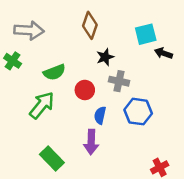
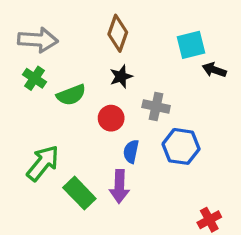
black star: (105, 57) -> (121, 77), moved
green cross: (13, 61) -> (35, 78), moved
green arrow: (42, 105) -> (43, 163), moved
green rectangle: (52, 158) -> (79, 193), moved

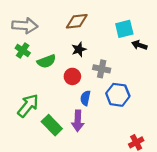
brown diamond: (118, 33) -> (77, 21), turned 65

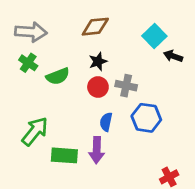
cyan square: (124, 29) -> (154, 36), turned -30
red circle: (72, 76) -> (98, 87), moved
green rectangle: (52, 125) -> (64, 155), turned -42

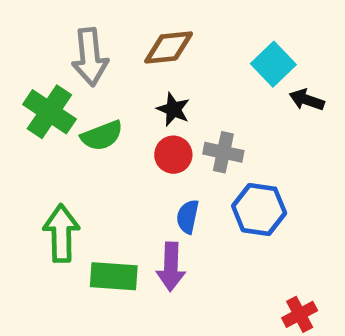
gray arrow: (31, 32) -> (90, 57), moved, turned 80
black star: (98, 61) -> (173, 109), turned -30
green cross: (28, 63) -> (49, 112), size x1.5
green arrow: (35, 131) -> (61, 233), turned -40

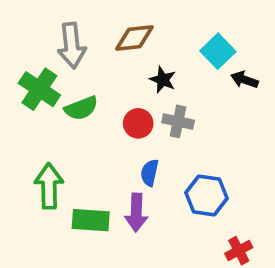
black star: (173, 109) -> (163, 80), moved
blue hexagon: (259, 209) -> (207, 196), moved

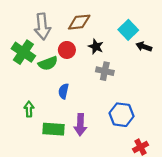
red circle: (138, 123) -> (67, 50), moved
blue semicircle: (150, 173) -> (64, 91), moved
green arrow: (49, 186) -> (29, 109), size x0.6

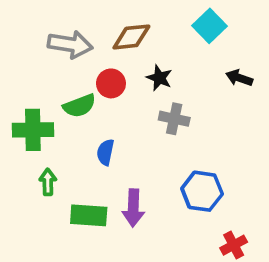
gray arrow: (42, 27) -> (70, 44), turned -75
cyan square: (128, 30) -> (209, 26), moved
green cross: (23, 52) -> (33, 130), moved, turned -35

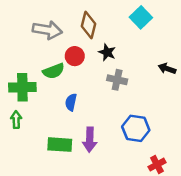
brown diamond: (131, 37) -> (88, 25), turned -70
black arrow: (239, 78) -> (167, 69), moved
green arrow: (48, 182) -> (16, 120), moved

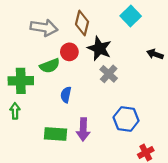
black star: (107, 52) -> (99, 48), size x1.5
black arrow: (167, 69) -> (155, 54), moved
gray cross: (117, 80) -> (109, 74), turned 30

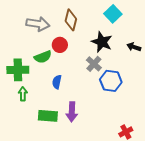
black star: (99, 48) -> (102, 42), moved
green arrow: (15, 111) -> (23, 94), moved
blue hexagon: (126, 119) -> (111, 81), moved

